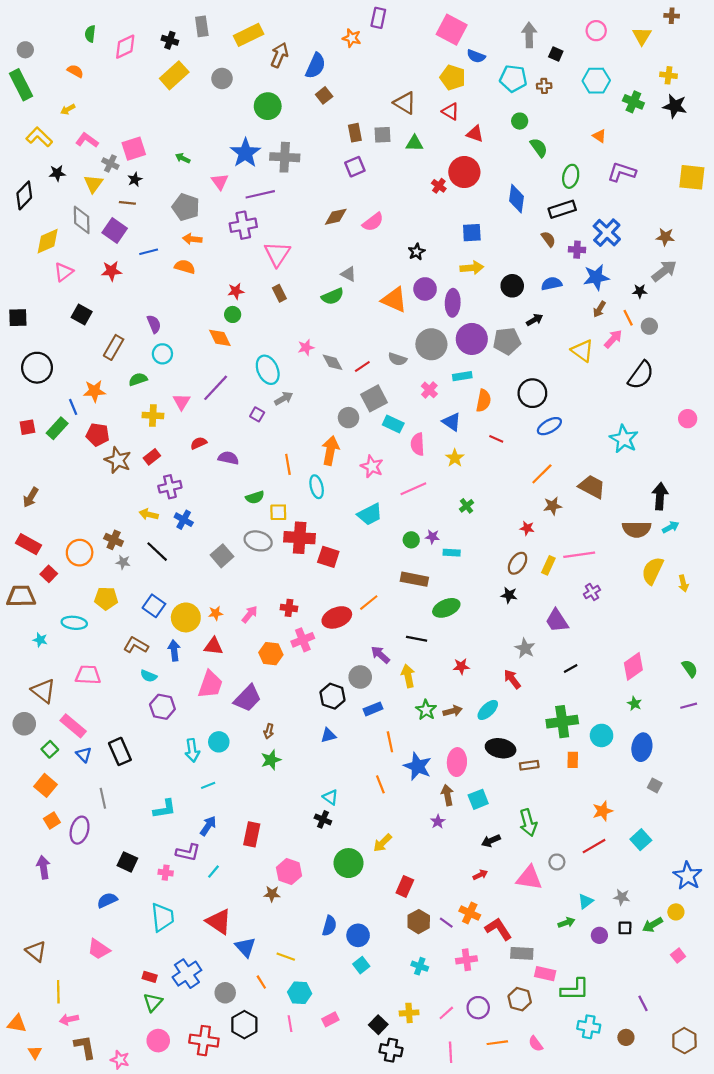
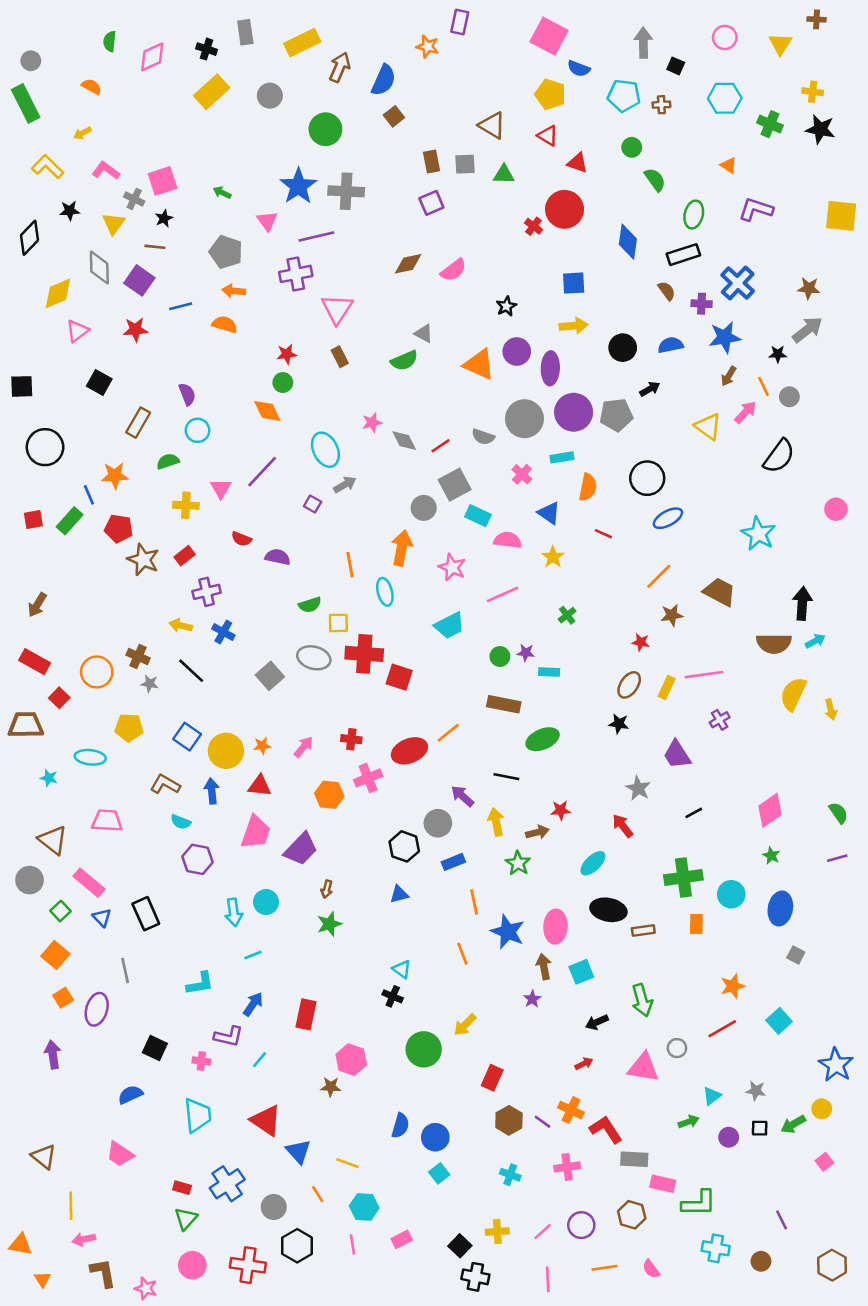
red semicircle: (199, 443) -> (241, 539), turned -133
pink semicircle: (418, 444) -> (508, 540), turned 100
brown arrow: (453, 711) -> (537, 832), moved

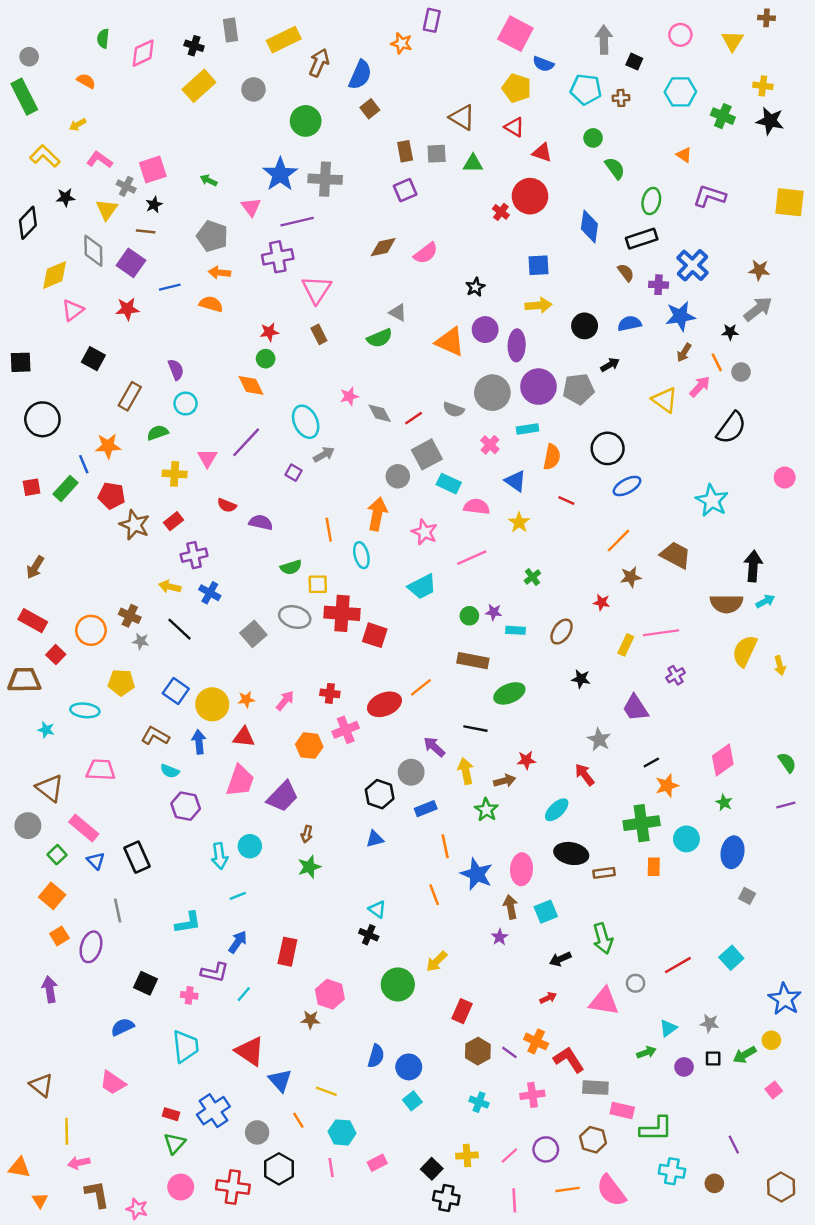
brown ellipse: (629, 685) -> (562, 632), moved
orange star: (733, 986) -> (667, 786), moved
pink semicircle: (651, 1269) -> (611, 1191), size x1.8

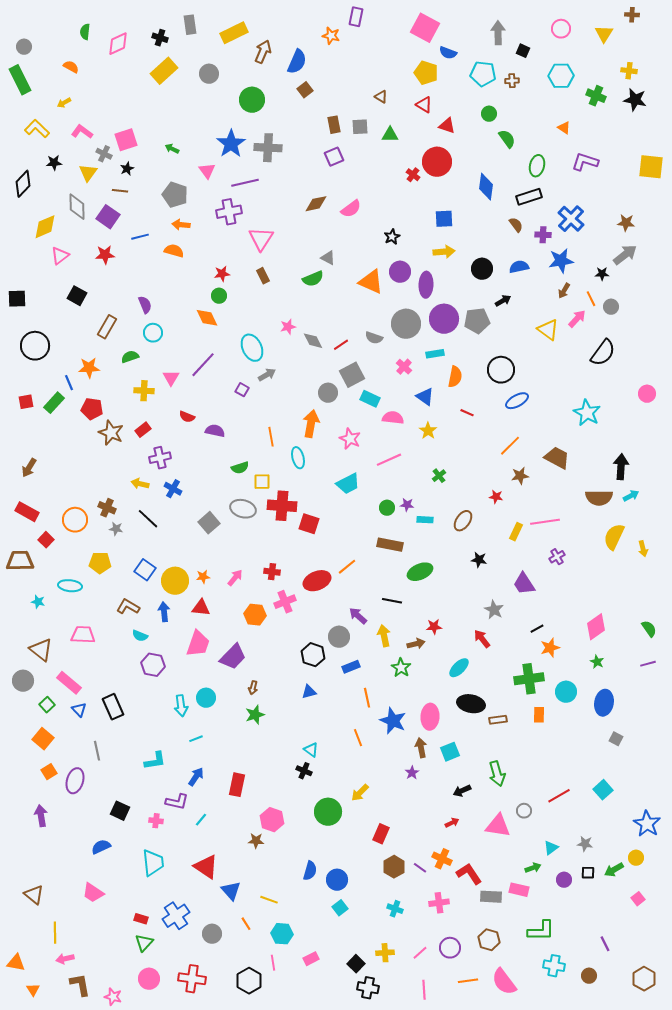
brown triangle: (462, 117) -> (381, 97), size x0.6
pink rectangle: (622, 1111) -> (519, 890), moved
black hexagon: (279, 1169) -> (249, 981), moved

